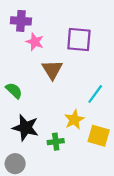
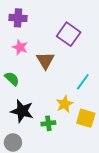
purple square: (79, 39) -> (69, 34), turned 30
pink star: (35, 42) -> (20, 47), moved

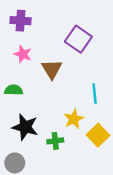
green semicircle: (12, 79) -> (14, 90), turned -42
cyan line: (83, 82) -> (95, 93), turned -42
yellow square: (86, 118) -> (98, 135), turned 30

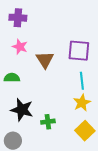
purple square: (78, 39) -> (79, 51), moved, turned -30
yellow star: (74, 119) -> (82, 103), moved
yellow square: (98, 135) -> (85, 131), moved

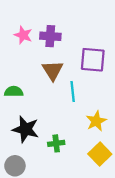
purple cross: (18, 18) -> (50, 36), moved
pink star: (20, 47) -> (23, 35), moved
cyan line: (82, 81) -> (73, 92), moved

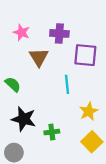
purple cross: (50, 36) -> (59, 33), moved
brown triangle: (53, 70) -> (39, 57), moved
green semicircle: (14, 92) -> (13, 84), turned 42

